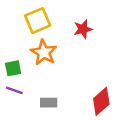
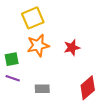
red star: (83, 29) -> (72, 48), moved
orange star: (44, 52) -> (38, 45), turned 30

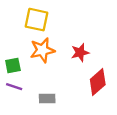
yellow square: (33, 18) -> (36, 20), turned 35
red diamond: (88, 88) -> (98, 82), moved

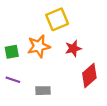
yellow square: (36, 20) -> (57, 19), moved, turned -35
green square: (13, 65) -> (12, 52), moved

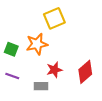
red star: (73, 48) -> (54, 70), moved
green square: (12, 52) -> (11, 49), turned 32

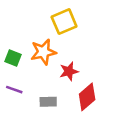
red star: (54, 70) -> (69, 71), moved
red diamond: (85, 72) -> (87, 97), moved

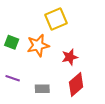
green square: (13, 58) -> (12, 42), moved
red star: (69, 71) -> (70, 57), moved

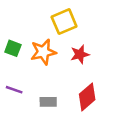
red star: (70, 57) -> (80, 54), moved

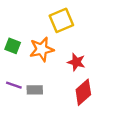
red star: (80, 54) -> (76, 62), moved, turned 30
gray rectangle: (48, 102) -> (35, 90), moved

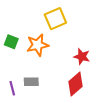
red star: (76, 62) -> (82, 57), moved
purple line: (14, 85) -> (12, 88), moved, turned 56

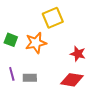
red diamond: (75, 84) -> (72, 80), turned 50
purple line: (12, 88) -> (12, 74), moved

